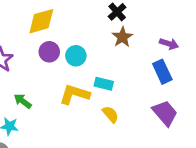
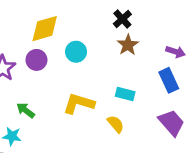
purple circle: (49, 52) -> (36, 60), moved
cyan circle: (76, 56) -> (76, 52), moved
cyan rectangle: (104, 84) -> (125, 94), moved

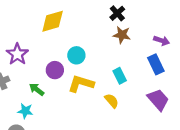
brown star: (128, 45) -> (122, 35), turned -30
cyan circle: (76, 52) -> (76, 55), moved
purple circle: (36, 60) -> (55, 70), moved
cyan rectangle: (125, 94) -> (120, 76), turned 49

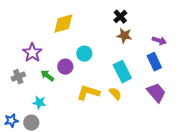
cyan rectangle: (120, 76) -> (122, 72), size x1.5
yellow L-shape: (81, 84) -> (88, 93), moved
green arrow: (37, 89) -> (47, 76), moved

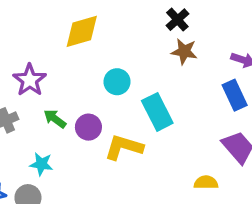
purple circle: (65, 67) -> (88, 127), moved
cyan rectangle: (122, 72) -> (157, 112), moved
yellow semicircle: (115, 94) -> (206, 183), moved, turned -48

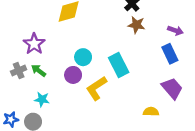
cyan circle: (117, 82) -> (83, 57), moved
green arrow: (55, 119) -> (39, 70), moved
yellow L-shape: (124, 147) -> (96, 88), turned -50

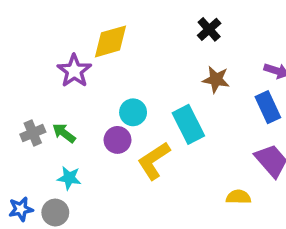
brown star: (136, 25) -> (216, 79), moved
purple star: (34, 44) -> (74, 71), moved

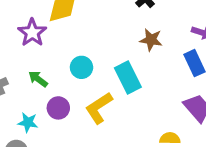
green arrow: (64, 133) -> (38, 79), moved
purple circle: (117, 140) -> (58, 108), moved

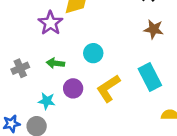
cyan rectangle: (128, 77) -> (150, 77), moved
green arrow: (38, 79) -> (55, 63), turned -30

